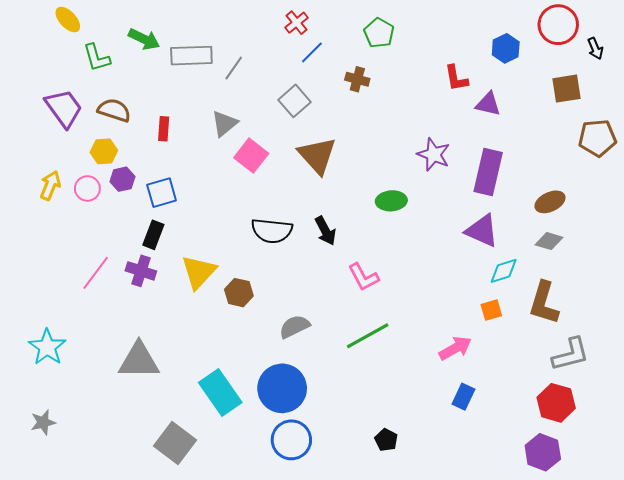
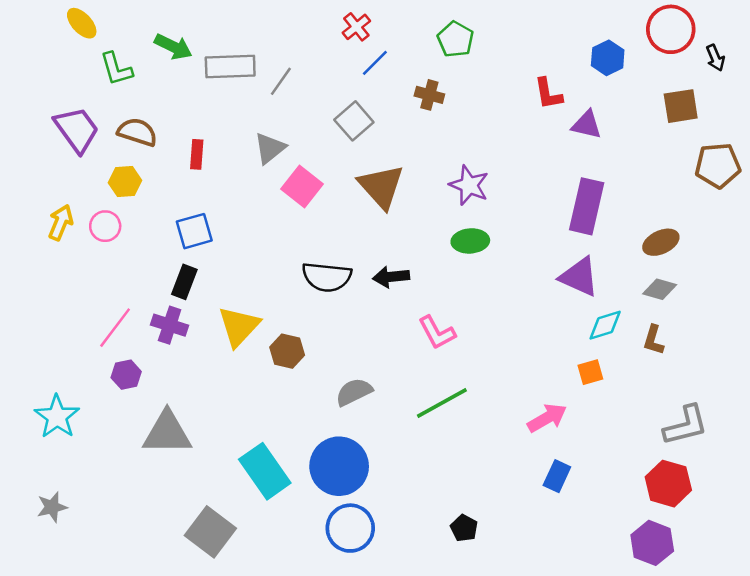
purple star: (434, 154) -> (469, 185), moved
purple hexagon: (122, 179) -> (126, 375), moved
black arrow: (325, 231) -> (391, 277), turned 112
brown L-shape: (544, 303) -> (653, 340), moved, size x0.6

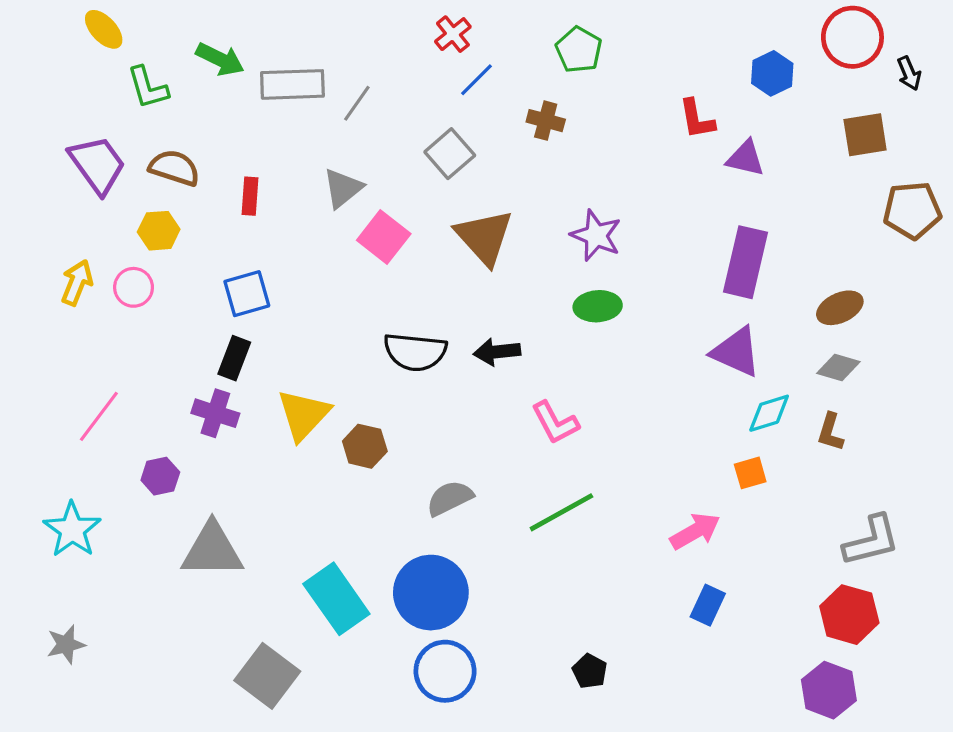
pink line: (115, 328) -> (99, 416), moved

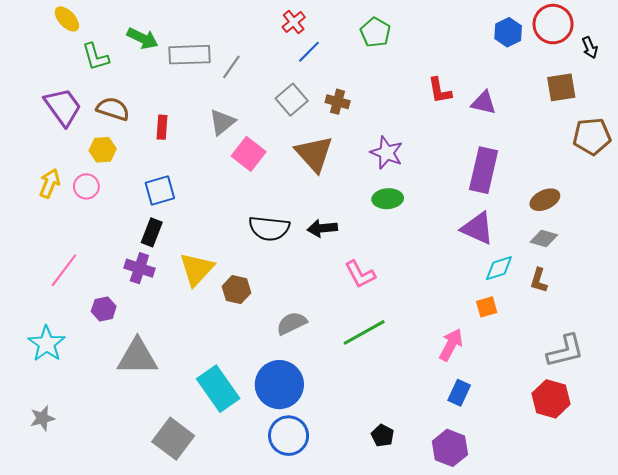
blue hexagon: (772, 73) -> (508, 32), moved
red L-shape: (697, 119) -> (440, 90), moved
brown cross: (546, 121) -> (338, 102), moved
pink arrow: (695, 531) -> (451, 345), turned -32
purple hexagon: (829, 690) -> (450, 448), moved

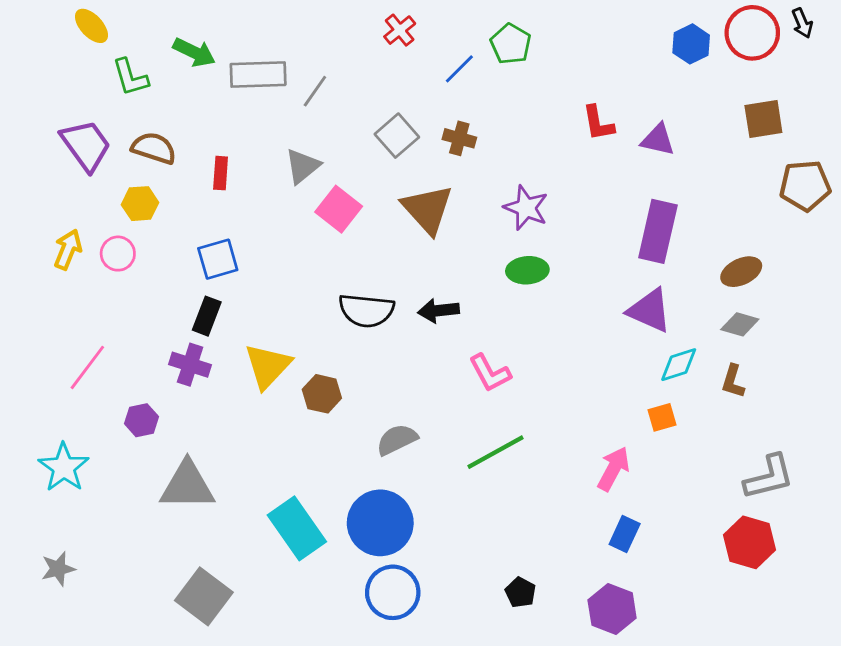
black arrow: (590, 48) -> (802, 23), moved
blue line: (309, 52) -> (459, 69), moved
gray square: (173, 439) -> (204, 596), moved

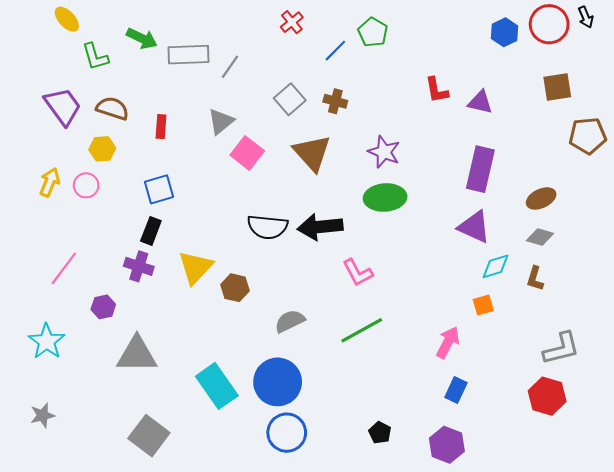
green ellipse: (527, 270) -> (385, 197), size x1.4
black arrow: (439, 311) -> (320, 227), size x1.5

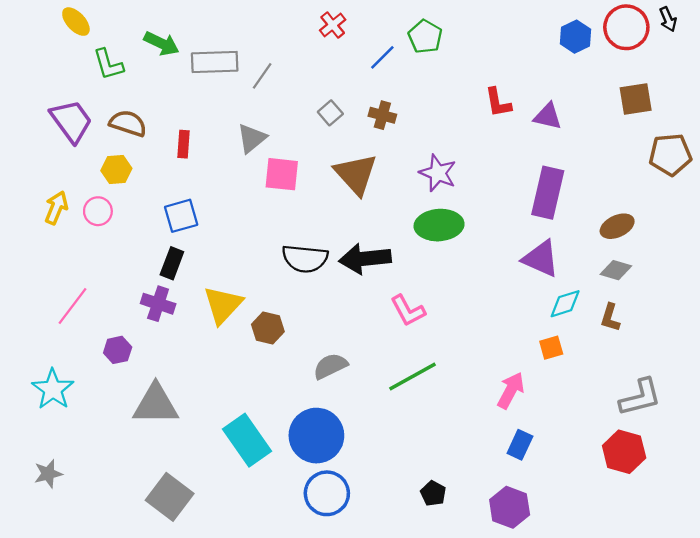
gray square: (290, 99) -> (330, 113), size x0.7
pink square: (247, 153) -> (282, 174), turned -32

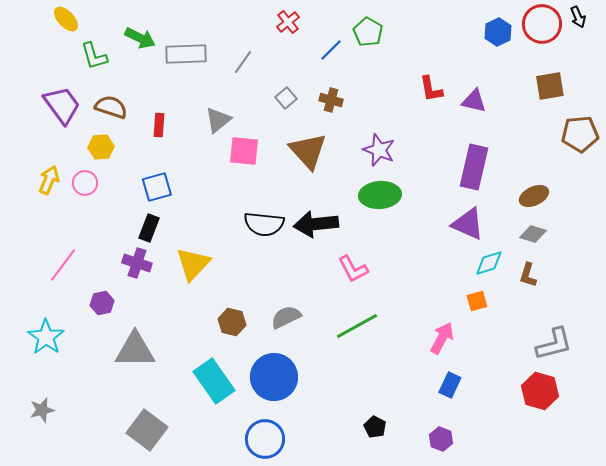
gray line: (262, 76) -> (243, 62), moved
brown hexagon: (268, 328) -> (232, 322), moved
blue circle: (327, 493) -> (265, 439), moved
purple hexagon: (510, 507) -> (441, 439), size x0.7

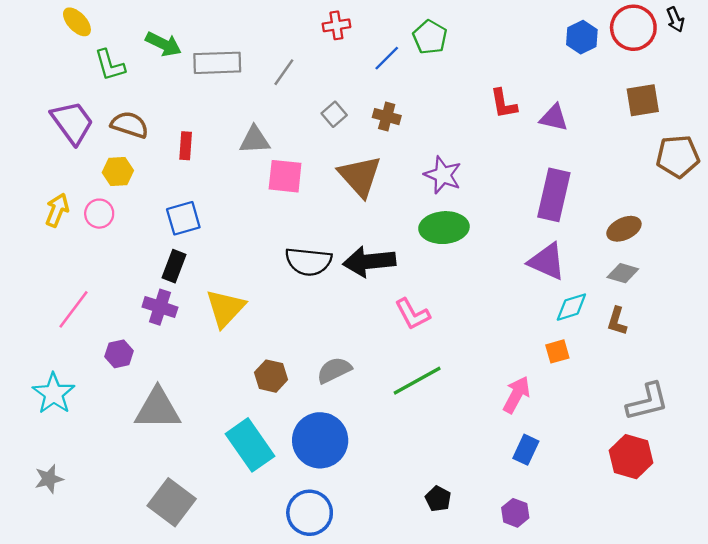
red cross: (288, 22) -> (336, 25), turned 30
gray triangle: (218, 120) -> (255, 140), turned 36

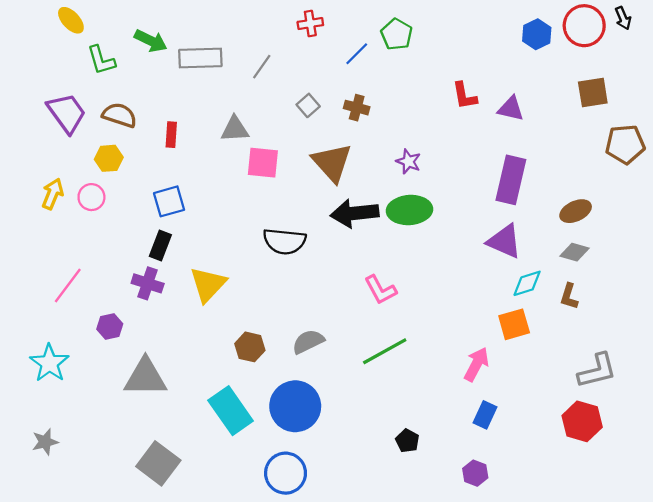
purple star: (443, 175) -> (408, 162), size x0.7
black arrow: (369, 261) -> (355, 213), moved
orange square: (557, 351) -> (514, 324), size x1.4
black pentagon: (438, 499) -> (407, 441), moved

